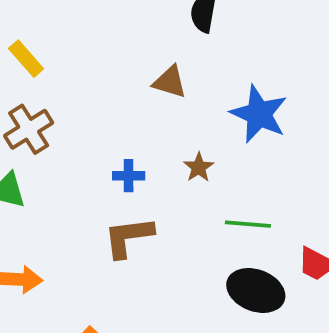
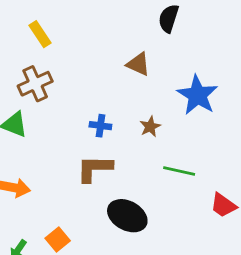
black ellipse: (256, 290) -> (127, 216), moved

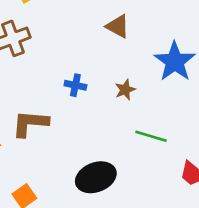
brown L-shape: (94, 168) -> (30, 123), moved
black ellipse: (127, 216) -> (96, 177), turned -54

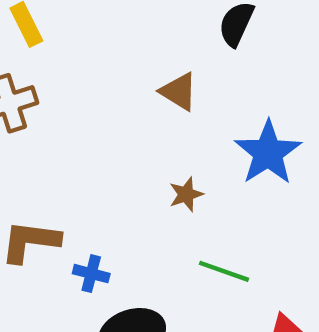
blue cross: (75, 85) -> (91, 274), moved

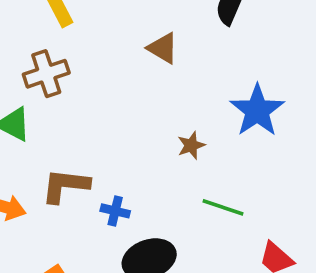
brown triangle: (179, 92) -> (163, 48), moved

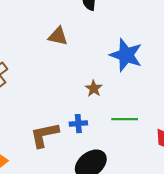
brown L-shape: (65, 186) -> (44, 135), moved
blue cross: (115, 211) -> (78, 124), moved

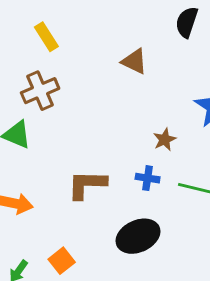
blue cross: (78, 124) -> (148, 178), moved

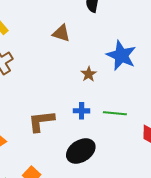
brown star: (165, 140) -> (89, 74), moved

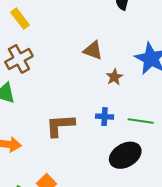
brown triangle: (61, 33) -> (93, 50), moved
black ellipse: (81, 151) -> (125, 155), moved

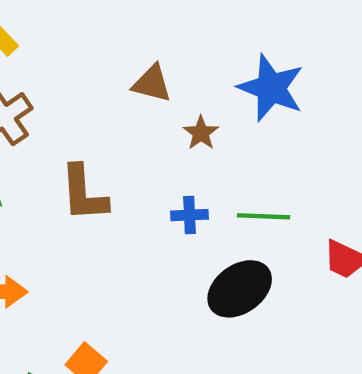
brown L-shape: (60, 125) -> (84, 193), moved, turned -84

